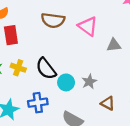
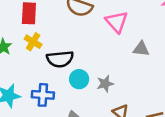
yellow cross: (18, 68) -> (33, 42), moved
black semicircle: (46, 69) -> (60, 59), turned -70

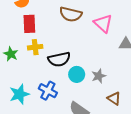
yellow cross: (33, 42) -> (35, 47), turned -32
blue cross: (43, 95) -> (48, 91), turned 30

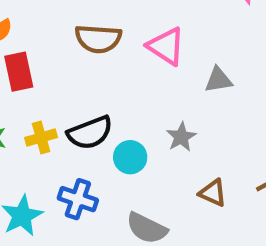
yellow cross: (35, 47) -> (41, 137), moved
gray star: (99, 76) -> (181, 137), moved

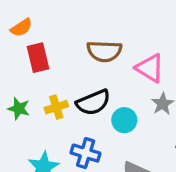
brown semicircle: (98, 39) -> (104, 51), moved
pink triangle: (166, 46) -> (150, 68), moved

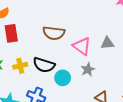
black semicircle: (93, 102) -> (44, 65), turned 35

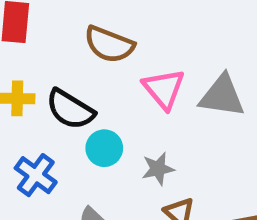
gray triangle: (107, 43) -> (222, 96), size x1.5
gray star: (88, 70) -> (158, 169), moved

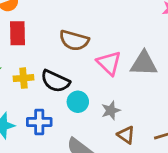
blue cross: (36, 175) -> (39, 122), turned -30

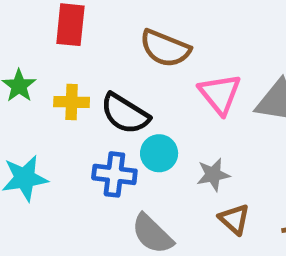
blue cross: (39, 122) -> (114, 174), moved

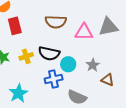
pink triangle: (220, 94) -> (84, 32), turned -30

